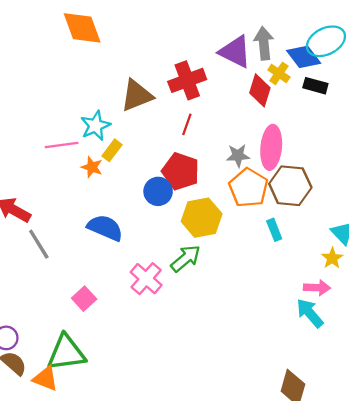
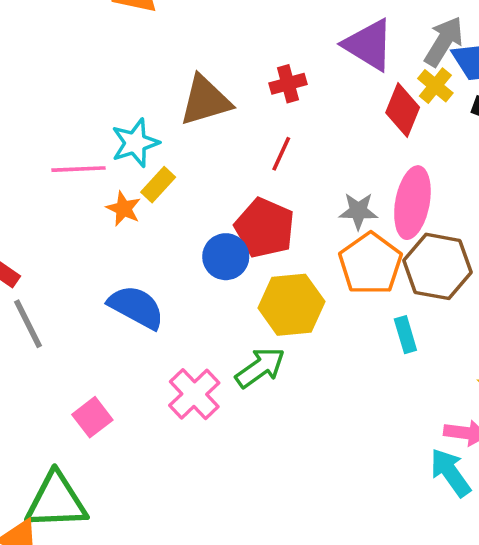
gray arrow: (264, 43) -> (444, 41), moved, turned 32
red cross: (187, 80) -> (288, 84), size x0.6

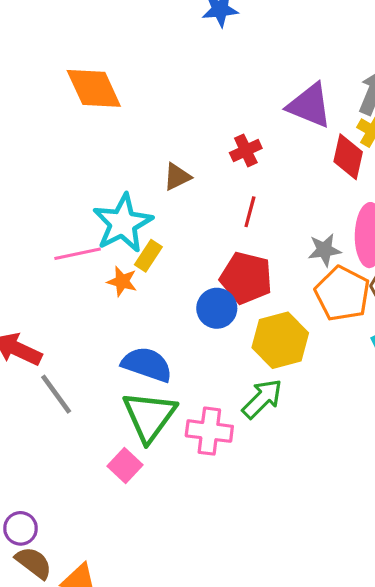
brown triangle: (205, 101) -> (177, 177), size x0.6
cyan star: (135, 143) -> (123, 223), size x1.4
pink cross: (194, 394) -> (209, 431), turned -30
green triangle: (56, 501) -> (149, 416), moved, turned -42

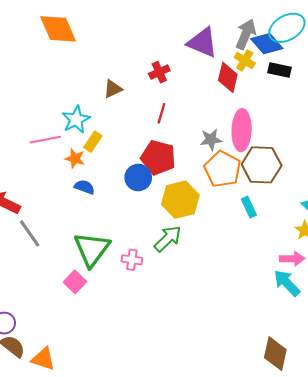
cyan star: (123, 223) -> (76, 120), size x0.7
blue semicircle: (147, 364) -> (84, 187), moved, size x0.6
pink cross: (209, 431) -> (132, 260), size x0.7

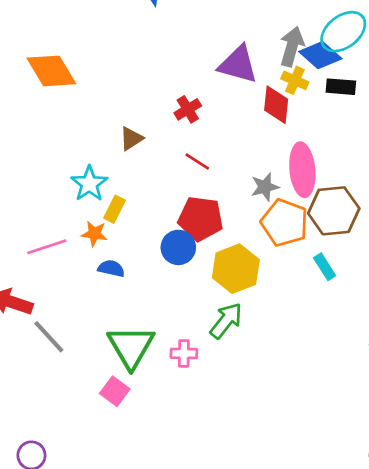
red line: (161, 113) -> (197, 161), turned -66
pink line: (45, 140) -> (47, 247), moved

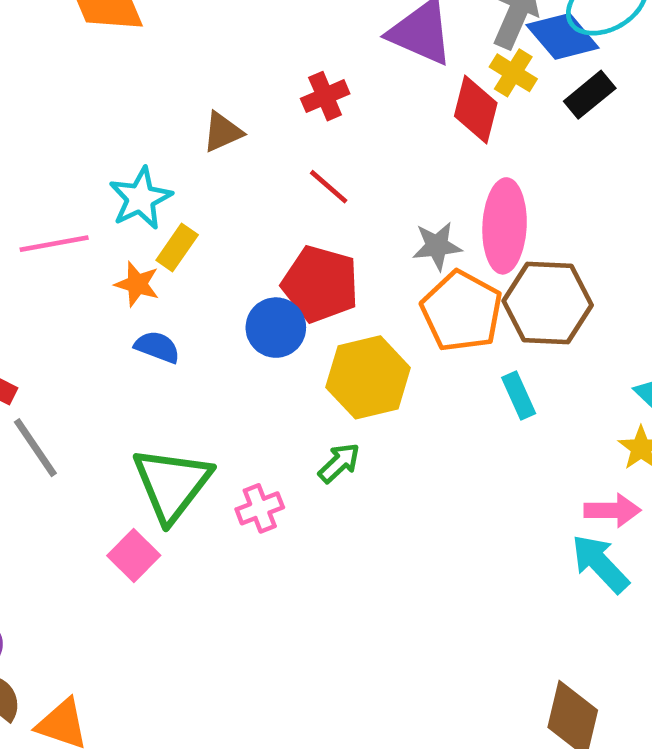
black rectangle: (341, 87) -> (590, 95), turned -52
pink line: (47, 247) -> (54, 244), moved
green arrow: (226, 321) -> (339, 463), size x0.7
pink cross: (184, 353) -> (260, 508), turned -30

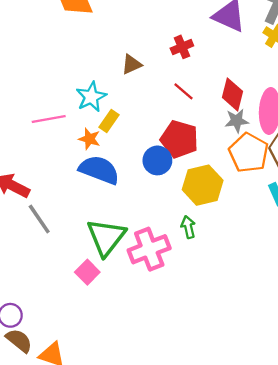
red diamond: (476, 110) -> (232, 94), moved
blue semicircle: (157, 347) -> (99, 170), size x1.8
green arrow: (339, 463) -> (188, 227), turned -60
pink cross: (260, 508) -> (149, 249), size x1.8

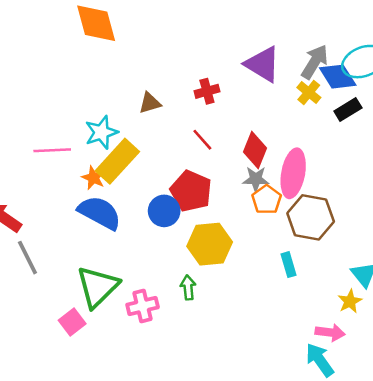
yellow rectangle: (109, 121) -> (117, 161), size x1.8
orange pentagon: (249, 153) -> (267, 200), moved, size x0.7
pink cross: (149, 249) -> (143, 306), size x0.7

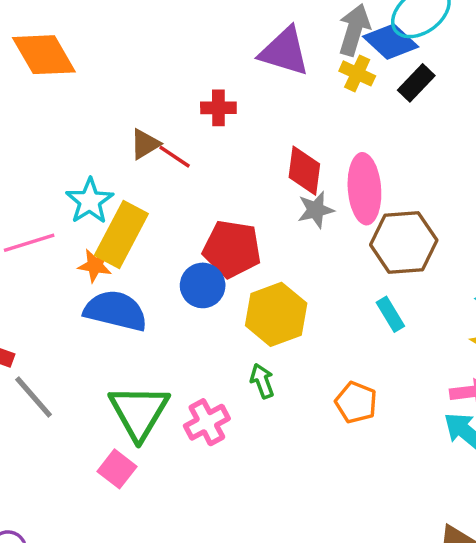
red cross: (207, 91) -> (218, 108), turned 30
red line: (202, 140) -> (175, 157), moved
orange pentagon: (267, 200) -> (356, 402), moved

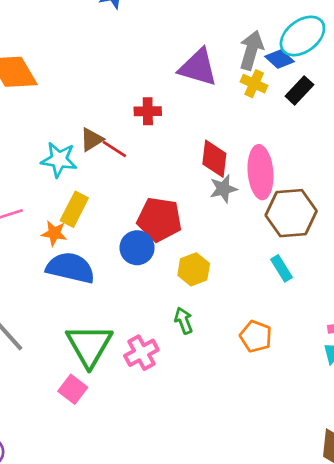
blue diamond: (391, 42) -> (280, 59), size x0.7
cyan star: (90, 201) -> (59, 160), moved, turned -30
yellow rectangle: (121, 234) -> (74, 209), size x0.7
yellow hexagon: (276, 314) -> (194, 269), size x0.7

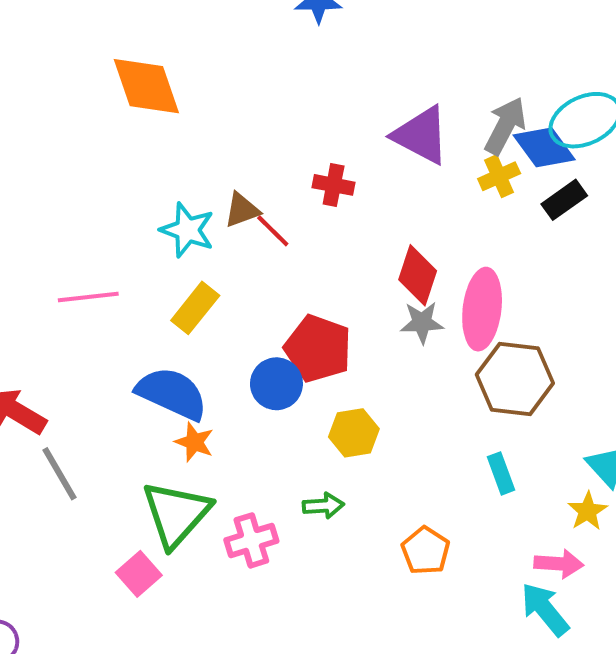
blue diamond: (280, 59) -> (544, 147), size x1.4
yellow cross: (254, 84) -> (499, 176), turned 30
orange star: (54, 233) -> (194, 442), moved
cyan rectangle: (281, 268) -> (501, 473), moved
green arrow: (184, 321) -> (323, 506), turned 95

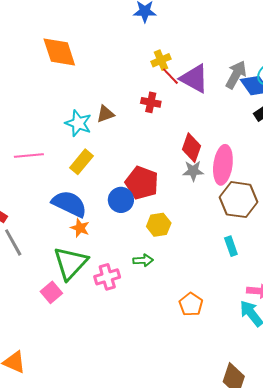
yellow cross: (499, 176) -> (161, 60), moved
red line: (273, 231) -> (170, 76), moved
orange pentagon: (426, 551) -> (191, 304), moved

